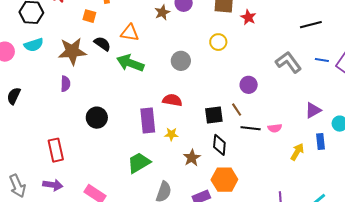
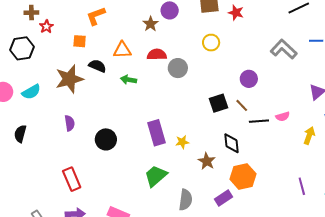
cyan semicircle: (34, 45) -> (31, 92), moved
green arrow: (130, 63) -> (129, 80), size x0.6
purple semicircle: (65, 84) -> (70, 123), moved
red semicircle: (172, 100) -> (157, 55), moved
black square: (214, 115) -> (219, 103), moved

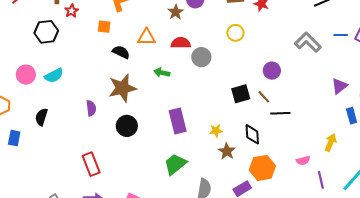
brown star: (69, 79) -> (122, 88), moved
green arrow: (129, 80) -> (162, 73), moved
pink semicircle: (283, 116) -> (303, 160), moved
yellow arrow: (309, 136) -> (331, 142), moved
yellow star: (182, 142) -> (216, 131), moved

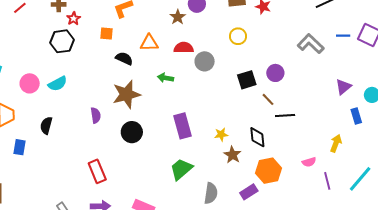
black hexagon: (46, 32) -> (62, 41), moved
black square: (241, 94) -> (247, 80), moved

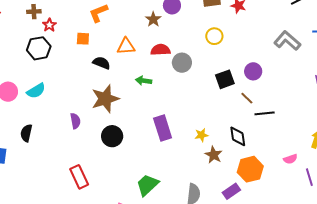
green trapezoid: (181, 169) -> (147, 185), moved

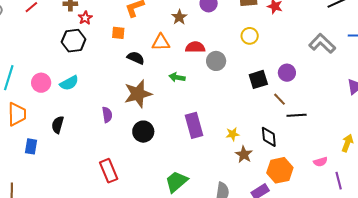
brown star: (153, 19) -> (179, 17), moved

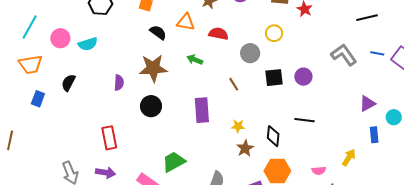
gray circle: (216, 61) -> (250, 53), moved
brown line: (280, 99) -> (234, 84), moved
orange trapezoid: (17, 114) -> (31, 64), turned 70

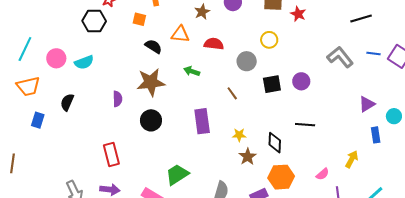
pink semicircle: (319, 171) -> (323, 174), turned -32

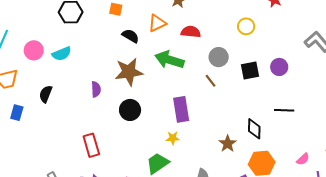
orange triangle: (180, 34) -> (157, 23), turned -30
gray circle: (247, 61) -> (219, 57), moved
green arrow: (192, 71) -> (169, 60), size x1.8
yellow star: (239, 135) -> (173, 138), moved

